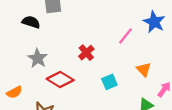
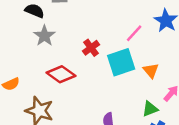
gray star: (38, 58) -> (44, 36), moved
cyan square: (109, 82) -> (121, 62), moved, size x1.6

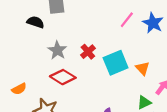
pink line: (134, 33) -> (127, 20), moved
gray star: (44, 36) -> (57, 50), moved

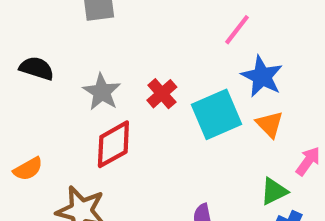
black semicircle: (36, 22) -> (37, 68), moved
blue star: (153, 23) -> (262, 76), moved
red diamond: (63, 77) -> (113, 144), turned -60

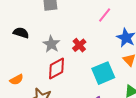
pink line: (237, 30) -> (105, 15), moved
cyan square: (216, 114) -> (103, 73), moved

